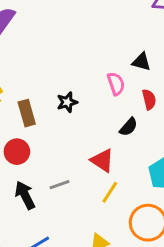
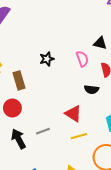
black star: (67, 102) -> (47, 59), moved
black semicircle: (128, 127) -> (92, 89), turned 56
yellow line: (110, 192) -> (79, 136), turned 42

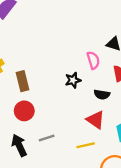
black star: (47, 59) -> (73, 80), moved
red circle: (12, 108) -> (24, 111), moved
red triangle: (73, 114) -> (95, 120), moved

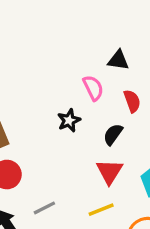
black semicircle: (102, 94) -> (113, 134), turned 126
red triangle: (95, 120) -> (110, 172), turned 36

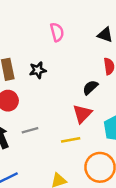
pink semicircle: (93, 88) -> (57, 32), moved
black star: (69, 120) -> (38, 70), moved

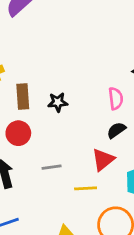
pink semicircle: (57, 32) -> (116, 99), moved
gray line: (30, 130) -> (52, 167), moved

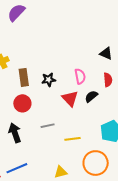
pink semicircle: (116, 99) -> (80, 76), moved
red triangle: (103, 160) -> (70, 99), moved, turned -30

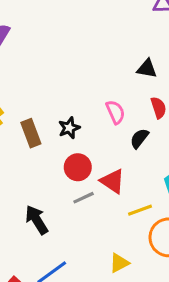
red triangle: (70, 99) -> (113, 181), moved
red circle: (22, 103) -> (78, 167), moved
yellow line: (73, 139) -> (140, 210), moved

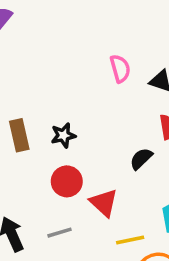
pink semicircle: (115, 112) -> (120, 68), moved
gray line: (84, 198) -> (60, 233), moved

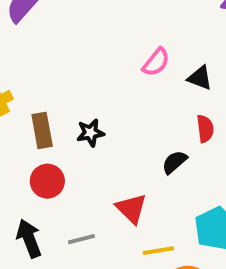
pink semicircle: (120, 68) -> (156, 62), turned 52
red circle: (67, 181) -> (47, 181), moved

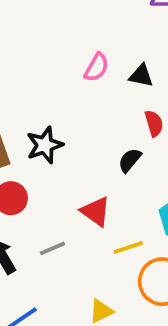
black star: (90, 133) -> (45, 145), size x1.4

